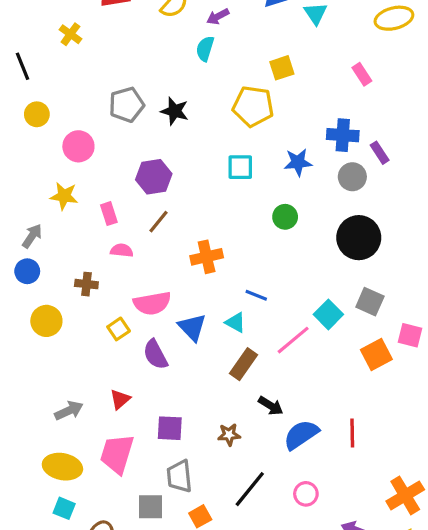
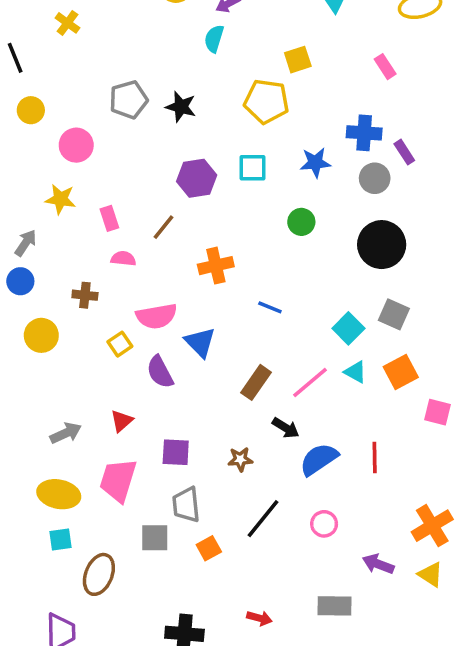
purple hexagon: (154, 177) -> (197, 178), moved
cyan triangle: (235, 322) -> (355, 372), moved
pink square: (410, 335) -> (437, 412), moved
pink line: (293, 340) -> (310, 382), moved
cyan square: (64, 508) -> (60, 540), turned -30

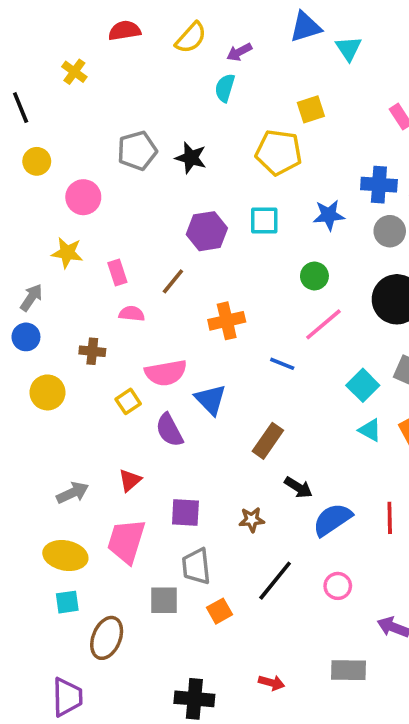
pink line: (310, 382) -> (323, 324), moved

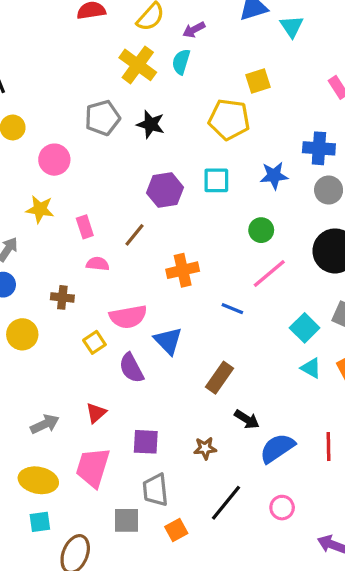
yellow cross: (74, 72) -> (138, 65), moved, size x1.6

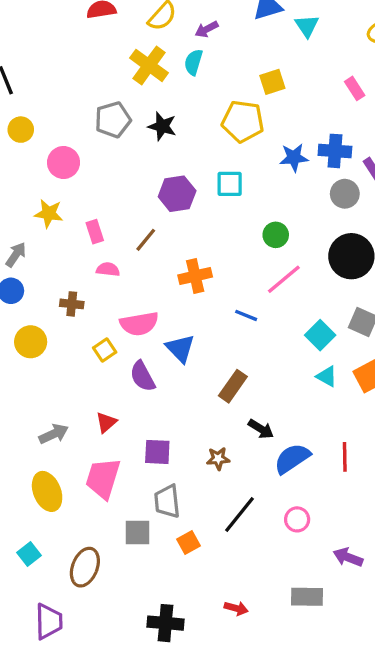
blue star: (274, 176) -> (294, 158), moved
yellow ellipse: (38, 480) -> (47, 491), turned 57
cyan square: (40, 522) -> (29, 554), moved, turned -30

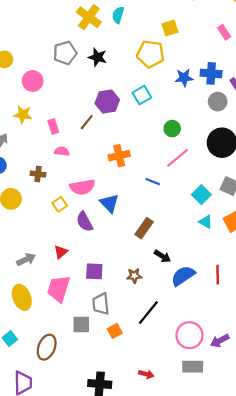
cyan square: (230, 184) -> (142, 95), turned -30
brown line: (146, 240) -> (87, 122), moved
pink circle: (297, 519) -> (189, 335), moved, size x1.6
purple arrow: (348, 557) -> (220, 341), turned -48

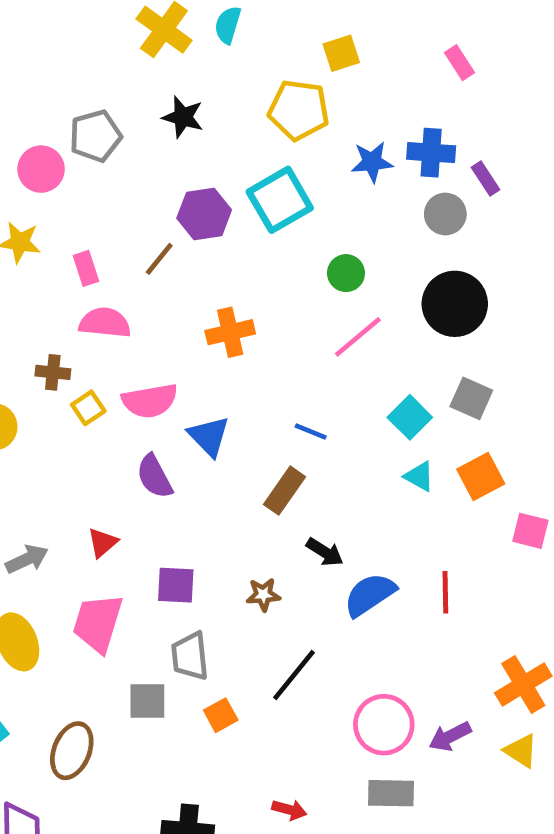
gray pentagon: (65, 53) -> (95, 136), moved
cyan square: (142, 95) -> (280, 200), size x1.5
pink semicircle: (62, 151) -> (105, 323), size x1.5
blue line: (153, 182) -> (311, 431), moved
yellow square: (60, 204) -> (88, 408), moved

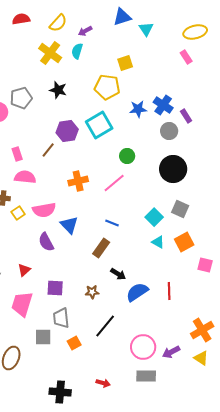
pink rectangle: (459, 63) -> (186, 57), moved
blue cross: (431, 153) -> (163, 105), turned 30
pink line: (358, 337) -> (114, 183), moved

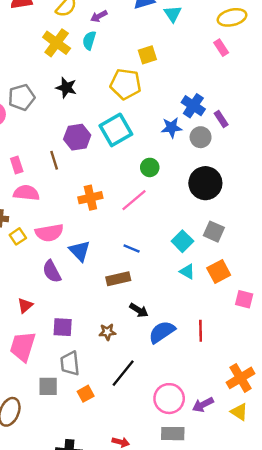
blue star: (138, 109) -> (172, 128), moved
brown line: (48, 150) -> (54, 160), turned -56
brown rectangle: (101, 248) -> (118, 279), turned 42

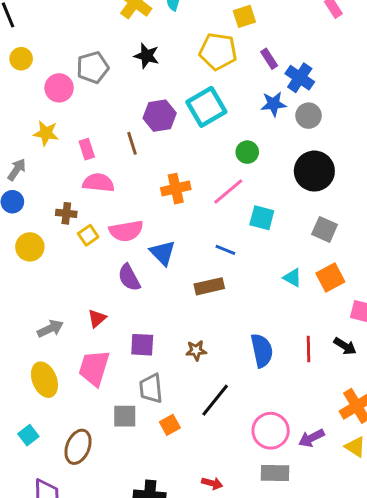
purple rectangle: (221, 119) -> (269, 59), moved
cyan square: (182, 241) -> (262, 218), moved, turned -30
black arrow: (139, 310) -> (345, 346), moved
blue semicircle: (162, 332) -> (262, 350), turned 112

